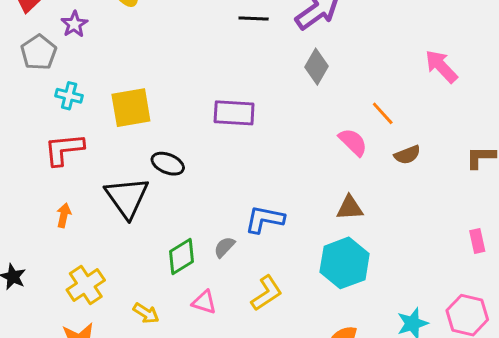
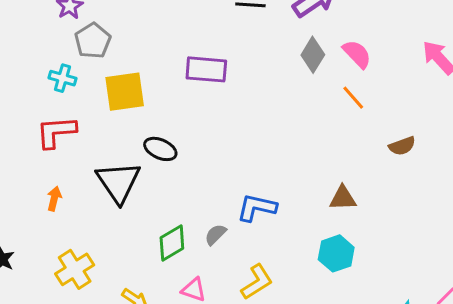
gray pentagon: (39, 52) -> (93, 41), moved
purple rectangle: (234, 113) -> (206, 69), moved
orange line: (383, 113) -> (353, 98), moved
pink semicircle: (353, 142) -> (357, 54), moved
cyan hexagon: (345, 263) -> (336, 253), size x0.7

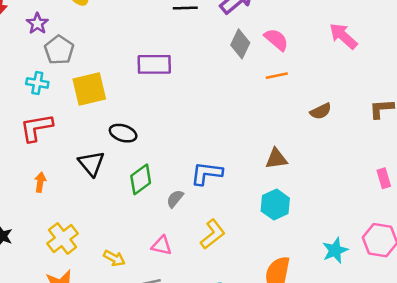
orange line: (353, 98) -> (277, 76), turned -55
black triangle: (118, 182) -> (91, 163), size x0.7
green diamond: (172, 243) -> (141, 179), moved

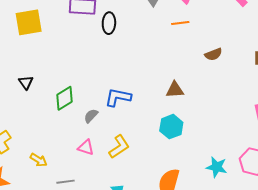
black ellipse: (123, 133) -> (109, 23), moved, turned 70
black triangle: (91, 163) -> (26, 82), size x0.7
pink triangle: (162, 246) -> (86, 147), moved
cyan star: (335, 250) -> (217, 167), turned 30

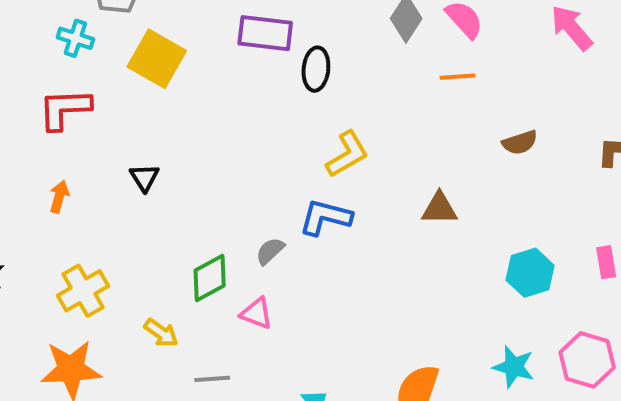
yellow square: (29, 22) -> (157, 59), turned 36
green diamond: (65, 98) -> (210, 278), moved
cyan hexagon: (171, 127) -> (530, 273), moved
yellow L-shape: (119, 147) -> (347, 154), moved

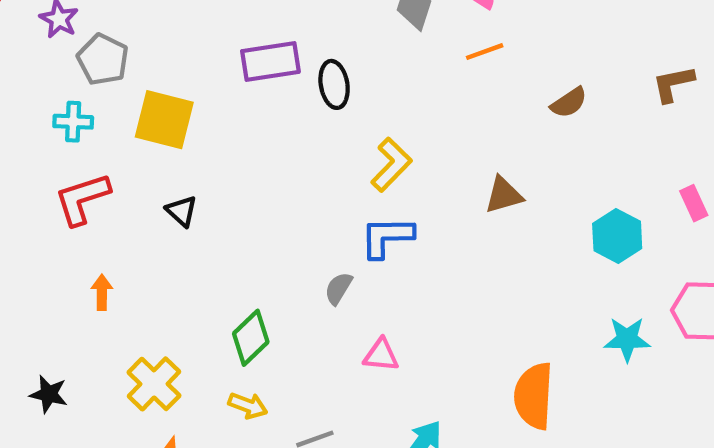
black triangle: (145, 178) -> (182, 211), moved
green diamond: (210, 278) -> (251, 338), moved
pink triangle: (256, 313) -> (381, 355), moved

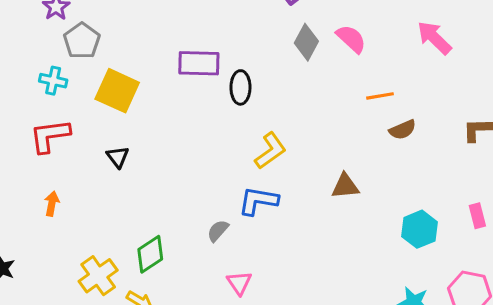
orange line: (485, 52) -> (380, 96), moved
pink triangle: (381, 355) -> (239, 283), turned 40
yellow cross: (154, 384) -> (98, 276), moved

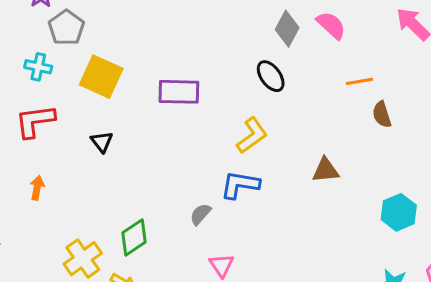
purple rectangle: (199, 63) -> (179, 92), moved
black ellipse: (240, 87) -> (271, 76), moved, turned -36
brown semicircle: (403, 130) -> (382, 114), turned 96

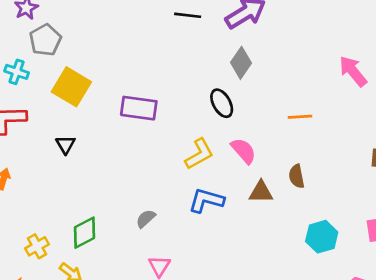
pink semicircle: (331, 25) -> (244, 151), moved
brown semicircle: (382, 114) -> (297, 176), moved
blue L-shape: (240, 185) -> (206, 200), moved
yellow cross: (83, 259) -> (37, 246), size x0.7

